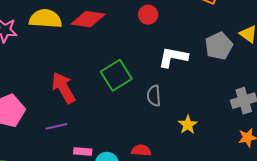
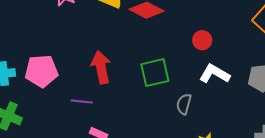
red circle: (148, 15) -> (202, 40), moved

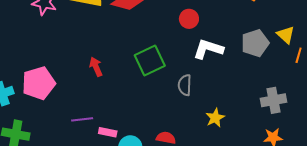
red arrow: (101, 67) -> (96, 67), size x0.6
purple line: (82, 101) -> (82, 119), moved

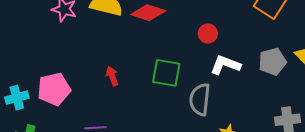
green square: (150, 60) -> (166, 73), turned 32
gray semicircle: (185, 85) -> (200, 99), size x1.5

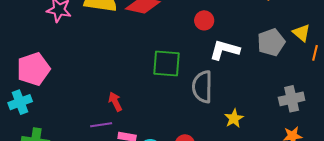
red arrow: (112, 76) -> (115, 102), moved
pink pentagon: (54, 89) -> (33, 69), moved

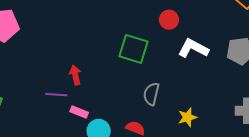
red circle: (204, 20) -> (169, 20), moved
gray semicircle: (202, 87) -> (151, 94), moved, size x0.7

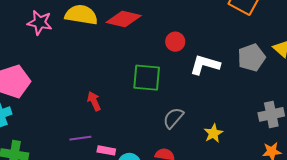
red arrow: (75, 75) -> (94, 101), moved
gray semicircle: (151, 94) -> (173, 118), turned 40

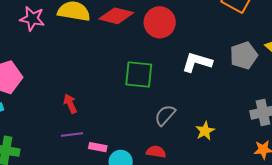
red circle: (175, 42) -> (160, 22), moved, size x1.6
red arrow: (94, 101) -> (70, 104), moved

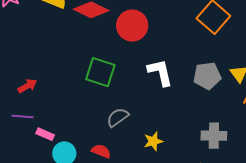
white L-shape: (197, 62) -> (160, 72), turned 48
red arrow: (70, 104) -> (27, 86), turned 72

